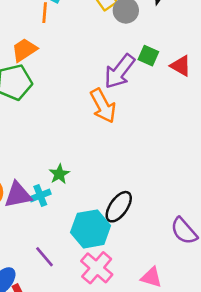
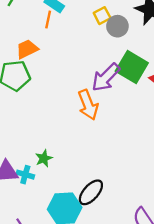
green square: (148, 56) -> (132, 67), size x1.8
cyan cross: (40, 195) -> (25, 175), turned 30

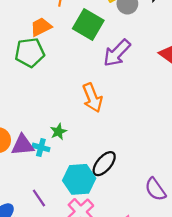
green square: (132, 67) -> (88, 25), moved
orange arrow: (88, 105) -> (92, 98), moved

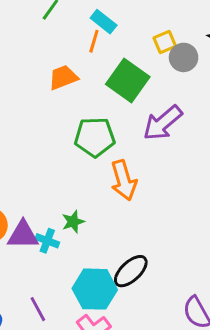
green pentagon: (30, 53) -> (95, 137), moved

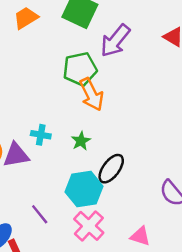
green pentagon: (95, 137) -> (80, 69), moved
green star: (73, 222) -> (81, 141), moved
cyan cross: (47, 241) -> (41, 135), moved

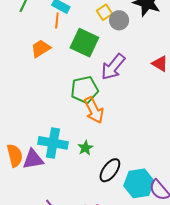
cyan cross: (41, 135) -> (53, 143), size x1.8
cyan hexagon: (84, 189) -> (139, 183), moved

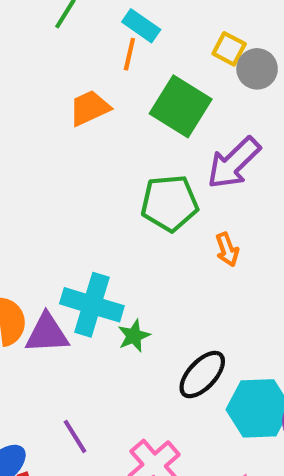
yellow square: (104, 12) -> (229, 49), turned -35
orange arrow: (94, 110) -> (227, 250), moved, size x0.6
green star: (85, 148) -> (134, 336), moved

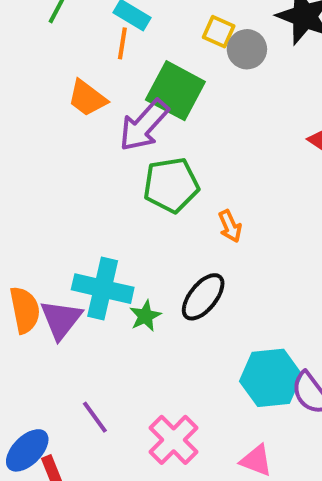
orange trapezoid: (89, 108) -> (87, 98), turned -114
purple arrow: (234, 163) -> (144, 125), moved
purple triangle: (47, 334) -> (61, 319), turned -45
black ellipse: (202, 375) -> (203, 297), moved

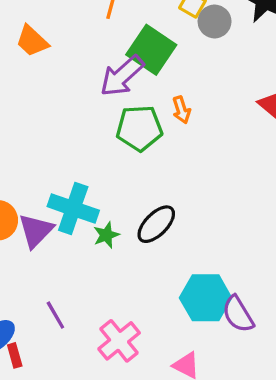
orange trapezoid: (87, 98) -> (32, 41), moved
orange arrow: (230, 226) -> (181, 110), moved

